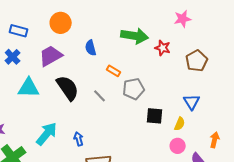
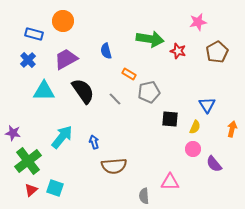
orange circle: (61, 23) -> (63, 21), moved
brown pentagon: (197, 61) -> (217, 52), moved
orange arrow: (215, 140) -> (232, 129), moved

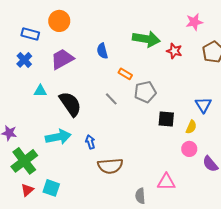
cyan triangle: (44, 91) -> (40, 91), size x0.6
black semicircle: (83, 91) -> (70, 104), moved
cyan arrow: (62, 137) -> (58, 137), turned 40

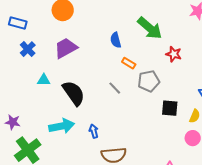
blue rectangle: (30, 34) -> (18, 23), moved
green arrow: (146, 39) -> (150, 28), turned 32
blue semicircle: (102, 51) -> (116, 40), moved
red star: (174, 51) -> (174, 54), moved

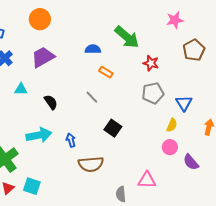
blue semicircle: (116, 40) -> (93, 49), turned 105
gray pentagon: (149, 81) -> (153, 93), moved
black semicircle: (74, 93) -> (51, 102), size x0.6
black square: (170, 108) -> (113, 128), moved, turned 30

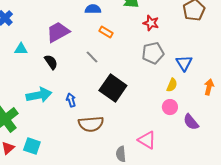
purple trapezoid: (43, 57) -> (58, 32), moved
black square: (113, 128) -> (113, 88), size x1.5
pink triangle: (147, 180) -> (147, 140), turned 30

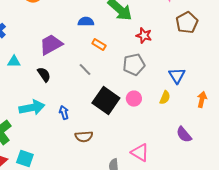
gray pentagon: (153, 53) -> (134, 65), moved
pink circle: (170, 107) -> (134, 99), moved
brown semicircle: (91, 124) -> (84, 137), size x0.7

